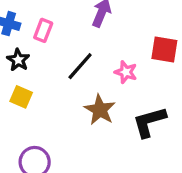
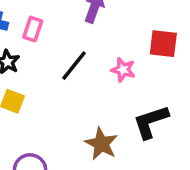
brown star: (100, 110) -> (101, 144), moved

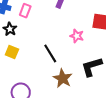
black line: (74, 66) -> (50, 53), moved, turned -72

